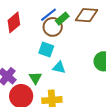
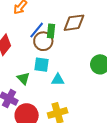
green rectangle: (62, 19) -> (51, 31), turned -32
green triangle: (35, 78) -> (23, 78), moved

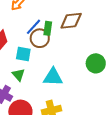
cyan square: (42, 65) -> (23, 54), moved
cyan triangle: (58, 80) -> (53, 77), size x1.5

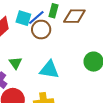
green rectangle: (48, 28) -> (53, 11), moved
cyan square: (23, 54) -> (23, 18), moved

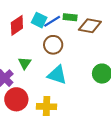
green rectangle: (53, 11) -> (70, 17), turned 72
brown circle: (41, 30) -> (53, 45), moved

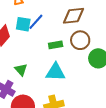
green rectangle: (70, 17) -> (56, 45), moved
brown circle: (53, 45) -> (80, 40), moved

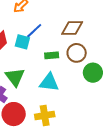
cyan square: (23, 24) -> (22, 42), moved
green triangle: (21, 70) -> (15, 77), size x1.5

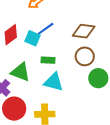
green rectangle: (52, 55) -> (48, 60), moved
green triangle: (15, 77) -> (20, 72), turned -40

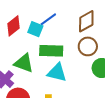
brown diamond: (84, 31) -> (86, 21), turned -35
green rectangle: (48, 60) -> (51, 51), size x1.6

